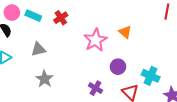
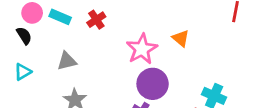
purple circle: (118, 67) -> (153, 84), moved, size x1.5

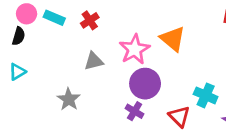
black semicircle: (24, 36) -> (19, 36), turned 48
orange triangle: (181, 38) -> (173, 39), size x1.5
gray triangle: (67, 61) -> (94, 61), moved

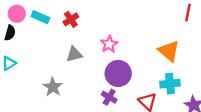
orange triangle: (173, 39) -> (169, 51), moved
pink star: (135, 49) -> (109, 44), size x0.7
cyan cross: (206, 95) -> (170, 84), turned -30

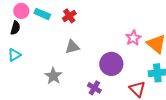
pink star: (109, 44) -> (133, 38), moved
purple cross: (109, 97) -> (94, 88), moved

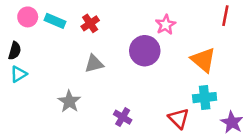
black semicircle: (15, 28) -> (15, 51), moved
pink star: (133, 38) -> (166, 25), moved
purple circle: (111, 64) -> (145, 51), moved

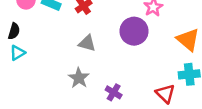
gray triangle: (94, 64) -> (87, 43), turned 30
gray star: (69, 101) -> (79, 78), moved

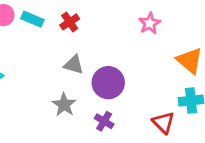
purple circle: (134, 31) -> (108, 83), moved

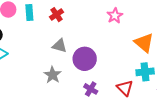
cyan rectangle: (32, 19) -> (29, 13), turned 63
purple cross: (104, 121) -> (91, 89), moved

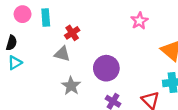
red cross: (56, 15) -> (72, 33), moved
gray triangle: (60, 46) -> (62, 54), moved

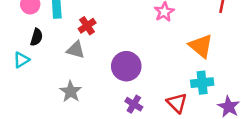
black semicircle: (11, 43) -> (36, 37), moved
gray star: (71, 86) -> (71, 91), moved

